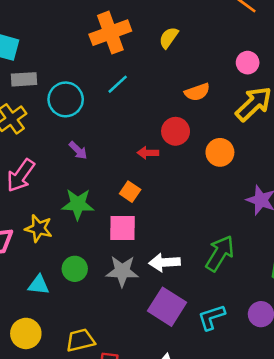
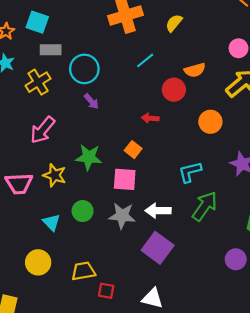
cyan line: (118, 84) -> (145, 60), moved
red circle: (176, 131) -> (174, 90), moved
purple arrow: (78, 150) -> (91, 101), moved
cyan triangle: (39, 285) -> (51, 222), turned 36
cyan L-shape: (211, 317) -> (190, 172), moved

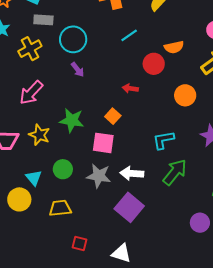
yellow circle: (38, 262) -> (19, 199), moved
yellow trapezoid: (83, 271) -> (60, 208), moved

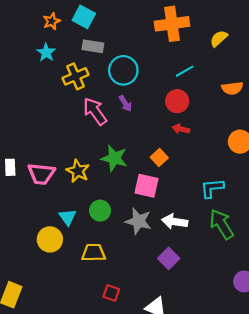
red circle: (154, 64) -> (177, 101), moved
pink arrow: (31, 93) -> (95, 111), moved, turned 96
green arrow: (175, 172) -> (222, 224), turned -76
purple square: (129, 207) -> (169, 258), size x0.7

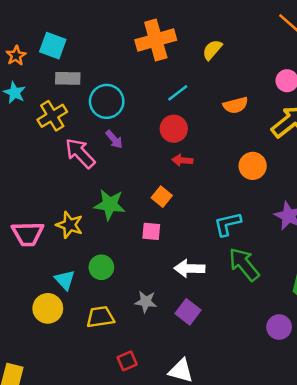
pink square: (147, 186) -> (151, 231), size x0.7
gray star: (138, 221) -> (146, 302), moved, size x0.7
red square: (111, 293) -> (127, 361), turned -35

